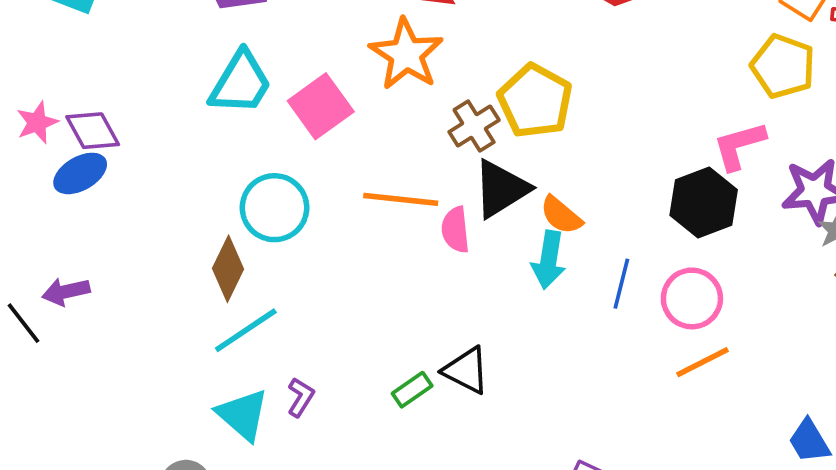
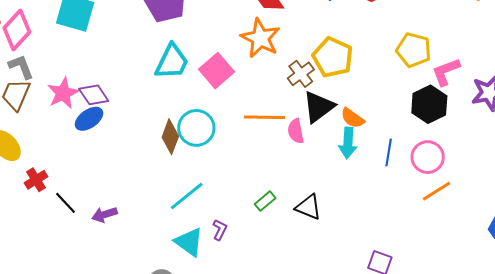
yellow pentagon: (783, 66) -> (414, 50), moved
pink star: (37, 122) -> (63, 93), size x1.4
brown diamond: (228, 269) -> (170, 137), moved
purple arrow: (66, 292) -> (104, 215), moved
green rectangle: (412, 390) -> (265, 201), moved

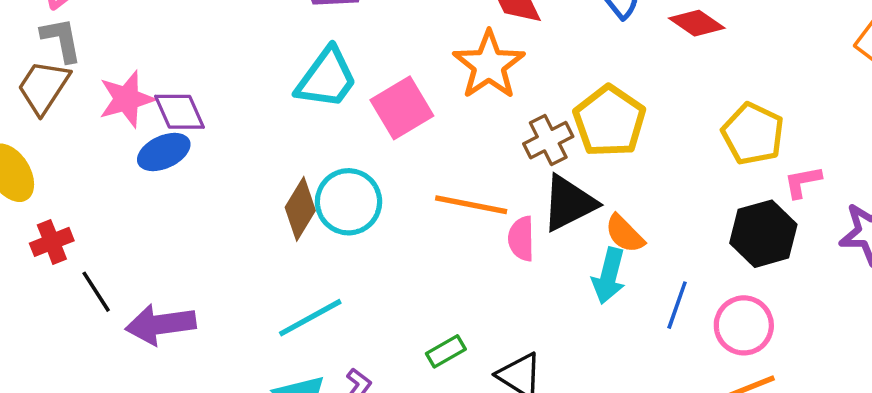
pink L-shape: (446, 72) -> (803, 182), size x0.7
purple arrow: (104, 215) -> (161, 324), size x1.5

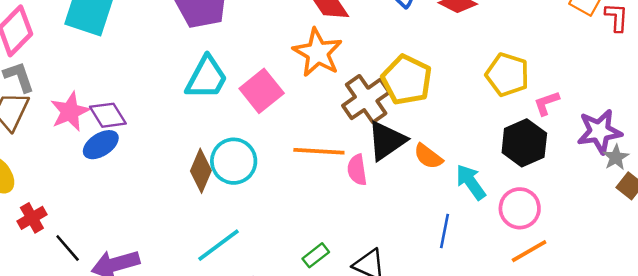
brown cross: (548, 140) -> (366, 99), size x1.4
cyan arrow: (609, 276) -> (471, 182), moved, turned 138
blue line: (677, 305) -> (445, 231), moved

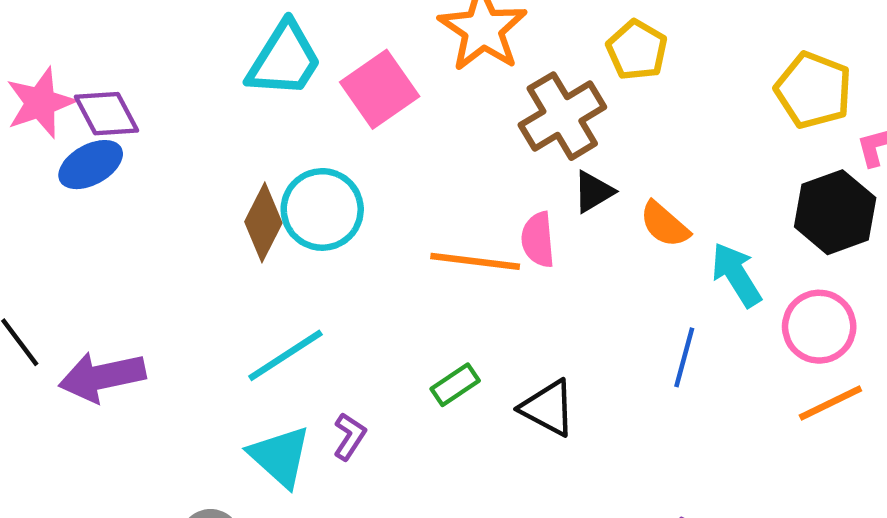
yellow pentagon: (407, 80) -> (637, 50), moved, size x0.7
black triangle: (387, 141) -> (593, 192), size x0.6
orange line: (319, 151) -> (475, 261), moved

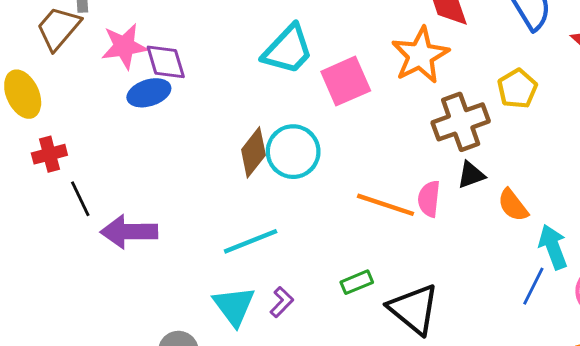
blue line: (684, 357) -> (533, 286), moved
black triangle: (548, 408) -> (414, 309), size x1.4

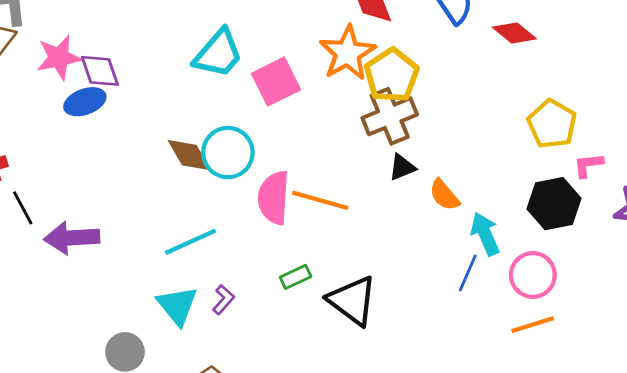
yellow pentagon: (517, 89) -> (392, 75), moved, size x1.4
brown diamond: (253, 152) -> (189, 155), turned -66
pink semicircle: (429, 199) -> (274, 198), moved, size x1.5

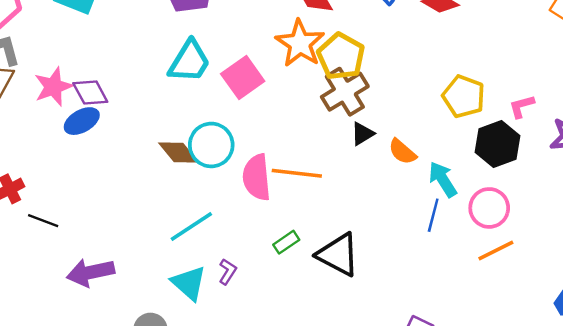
yellow pentagon: (552, 124) -> (464, 96), moved
black line: (23, 208) -> (43, 221), turned -32
purple arrow: (72, 238) -> (91, 272), moved

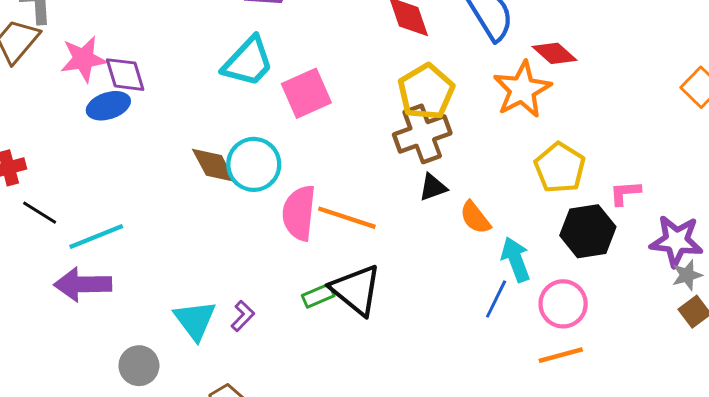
orange star: (300, 43) -> (522, 89), moved
cyan line: (191, 227) -> (96, 236), moved
black triangle: (338, 255) -> (356, 290), moved

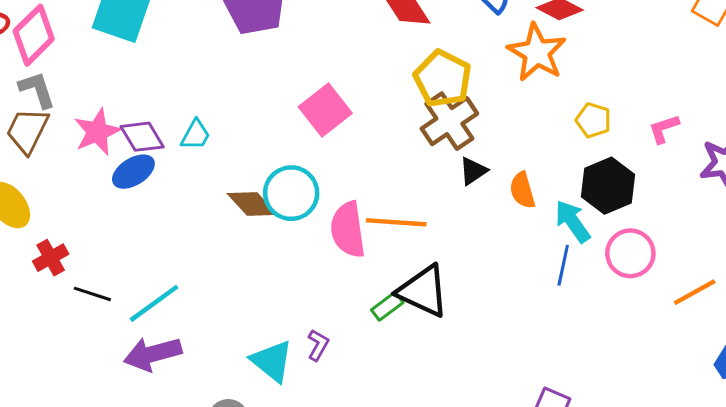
cyan trapezoid: (248, 62) -> (195, 135), moved, size x0.6
yellow pentagon: (560, 168) -> (593, 120), size x0.7
orange semicircle: (475, 218) -> (522, 190), turned 36
black hexagon: (588, 231) -> (608, 186), moved
orange line: (561, 355) -> (695, 292), moved

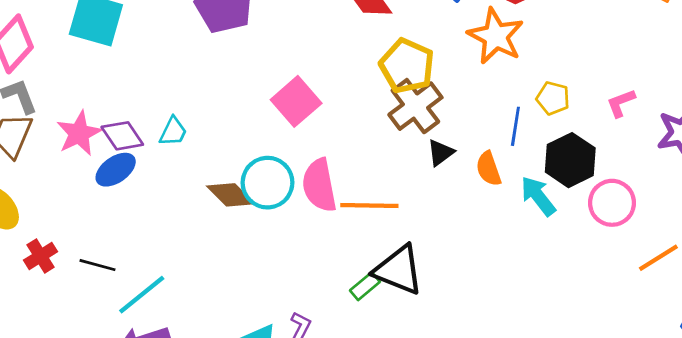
pink semicircle: (348, 230) -> (319, 185), moved
pink circle: (630, 253) -> (612, 203), moved
blue line: (563, 265) -> (515, 126), moved
black line: (92, 294) -> (98, 265), moved

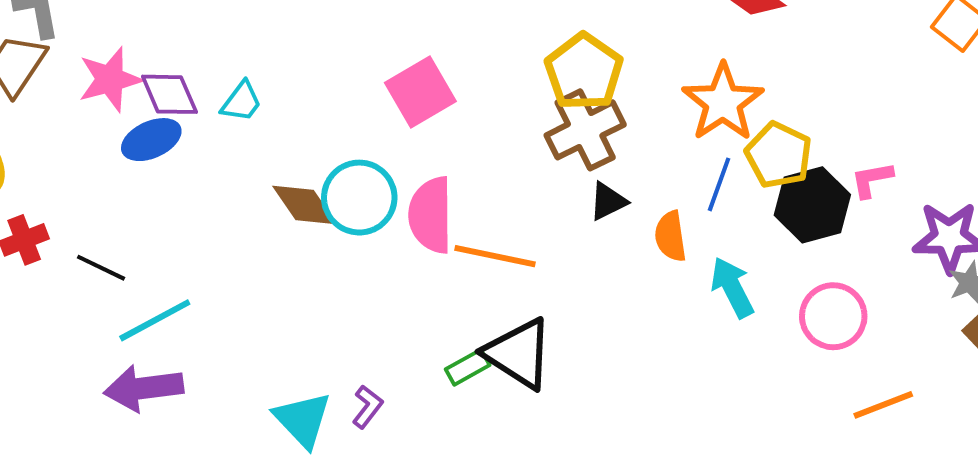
orange star: (496, 36) -> (723, 102), moved
yellow pentagon: (553, 98) -> (779, 155), size x1.4
black hexagon: (570, 160) -> (812, 205), moved

